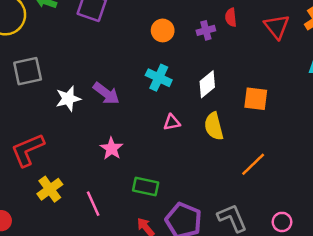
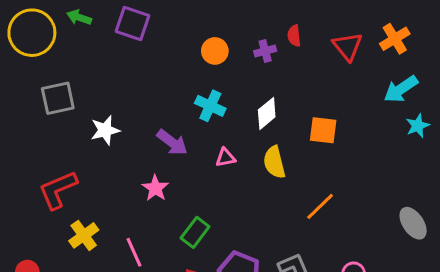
purple arrow: (106, 93) -> (172, 142), moved
green rectangle: (146, 187) -> (195, 232), turned -65

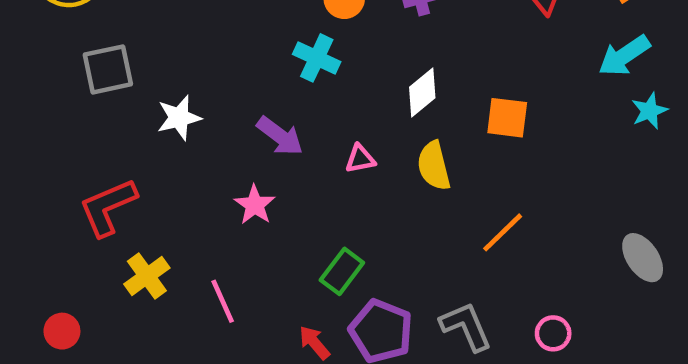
cyan cross: (210, 106) -> (317, 58), moved
green rectangle: (195, 232) -> (342, 271), moved

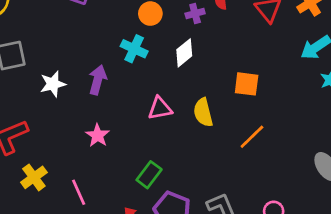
white diamond: (422, 92) -> (184, 53), moved
purple arrow: (280, 136) -> (98, 80), moved, turned -112
pink triangle: (360, 159) -> (160, 108), size x1.4
orange line: (503, 232) -> (252, 137), moved

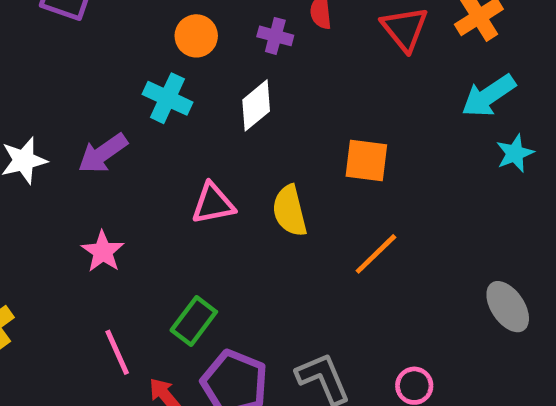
purple cross: (195, 14) -> (275, 36), turned 30
purple arrow: (98, 80) -> (103, 153), turned -140
pink line: (79, 192) -> (117, 352), moved

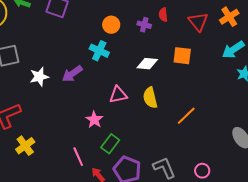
white diamond: (256, 105) -> (147, 64), moved, turned 45
orange square: (366, 160) -> (182, 56), moved
pink star: (103, 252) -> (94, 120), moved

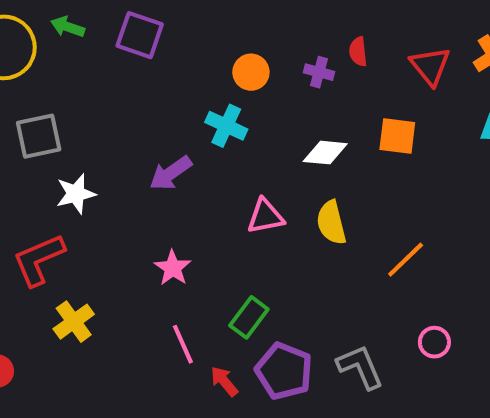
white star: (39, 77) -> (76, 194), moved
pink star: (94, 120) -> (173, 268), moved
pink circle: (202, 171) -> (434, 342), moved

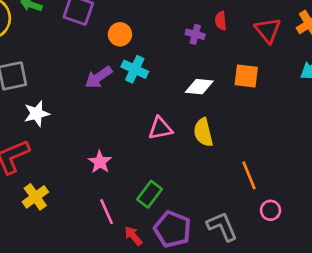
orange circle: (251, 72) -> (120, 34), moved
purple arrow: (171, 173) -> (98, 77), moved
orange line: (406, 260) -> (249, 175), moved, turned -68

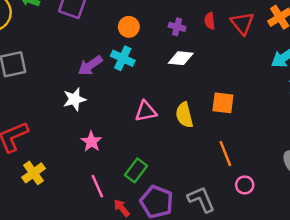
red semicircle: (221, 21) -> (210, 21), moved
orange circle: (120, 34) -> (129, 27), moved
orange square: (246, 76) -> (223, 103), moved
white diamond: (199, 87) -> (181, 58), moved
white star: (37, 114) -> (74, 99), moved

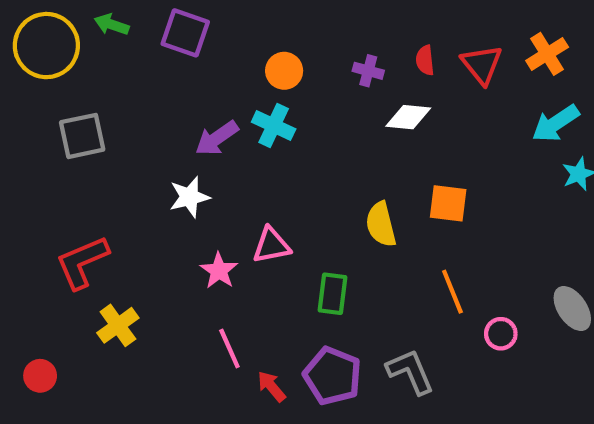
white diamond: (181, 58) -> (408, 117), moved
pink triangle: (146, 111) -> (271, 245), moved
green rectangle: (136, 170) -> (332, 294), moved, turned -30
pink circle: (245, 185) -> (501, 334), moved

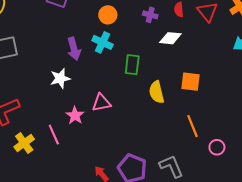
purple arrow: (217, 138) -> (74, 49), turned -70
green rectangle: (332, 294) -> (132, 65), moved
pink line: (229, 348) -> (54, 135), moved

